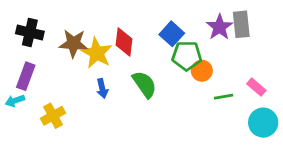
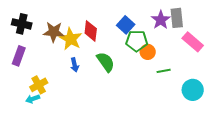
pink rectangle: (256, 87) -> (193, 42), moved, size x1.5
cyan arrow: (15, 101) -> (33, 99), moved

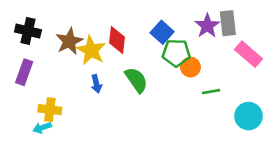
brown star: (54, 32) -> (69, 41), turned -30
yellow cross: (39, 85) -> (50, 110), turned 36

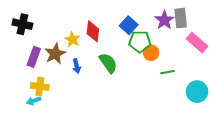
brown star: (69, 41) -> (55, 54), moved
yellow star: (91, 50) -> (72, 40), size x0.7
purple rectangle: (24, 72) -> (34, 57), moved

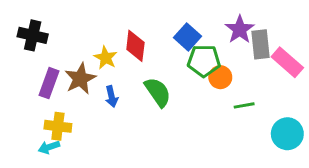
gray rectangle: (181, 18) -> (261, 44), moved

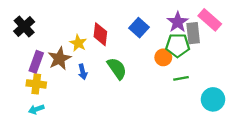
black cross: (33, 35) -> (24, 26), turned 35
green pentagon: (204, 61) -> (178, 45), moved
pink rectangle: (287, 62) -> (210, 20), moved
yellow cross: (58, 126) -> (36, 84), moved

